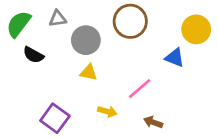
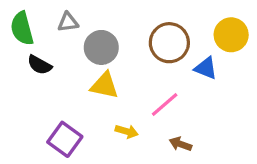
brown circle: (130, 21) -> (169, 43), moved
green semicircle: (19, 24) -> (22, 28), turned -52
yellow triangle: (89, 72) -> (104, 85), size x1.4

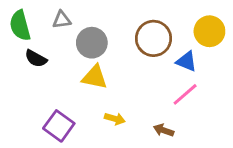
pink line: (165, 104) -> (185, 94), moved

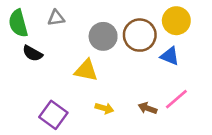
yellow circle: (209, 31) -> (176, 21), moved
gray circle: (92, 43) -> (103, 36), moved
pink line: (185, 94) -> (176, 99), moved
brown arrow: (164, 130) -> (148, 108), moved

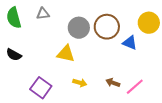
yellow circle: (176, 21) -> (149, 23), moved
black semicircle: (33, 53) -> (14, 55), moved
pink line: (176, 99) -> (135, 87), moved

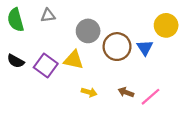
brown circle: (107, 27) -> (117, 47), moved
blue triangle: (130, 43) -> (145, 48), turned 35
purple square: (41, 88) -> (46, 66), moved

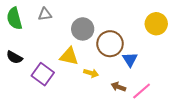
blue triangle: (145, 48) -> (130, 59), moved
purple square: (46, 66) -> (43, 74), moved
yellow arrow: (89, 92) -> (91, 73), moved

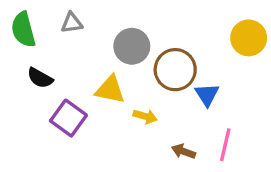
black semicircle: (14, 57) -> (40, 78), moved
brown arrow: (118, 87) -> (184, 151), moved
pink line: (142, 91) -> (225, 145), turned -36

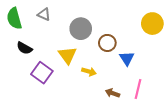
gray triangle: (72, 23) -> (44, 14), turned 32
brown circle: (175, 70) -> (107, 43), size x0.7
yellow triangle: (110, 90) -> (67, 55), turned 42

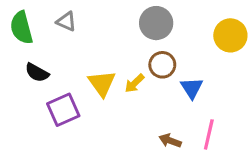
gray circle: (81, 29) -> (156, 23), moved
yellow arrow: (89, 72) -> (134, 83), moved, turned 120
purple square: (42, 73) -> (63, 110), turned 30

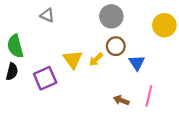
green semicircle: (21, 28) -> (15, 46), moved
black semicircle: (37, 73) -> (12, 72), moved, turned -105

